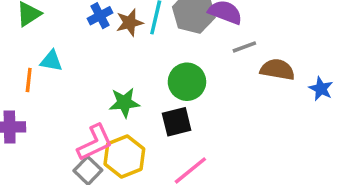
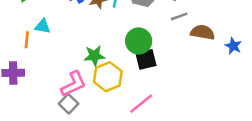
black square: (177, 122) -> (146, 59), moved
yellow hexagon: (124, 157) -> (108, 77), moved

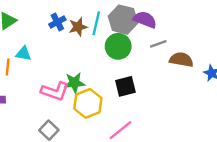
green circle: (139, 41) -> (118, 46), moved
pink L-shape: (73, 84) -> (55, 91), moved, turned 44

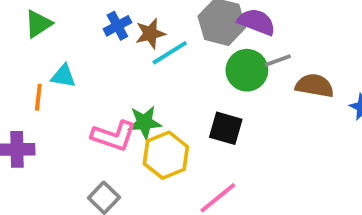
cyan line: (96, 23) -> (170, 53), moved, turned 45
green circle: (118, 46) -> (247, 70), moved
black square: (125, 86) -> (226, 128), turned 30

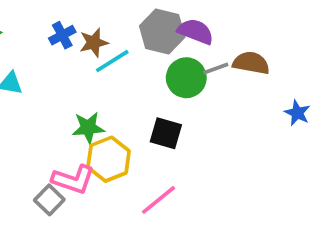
brown semicircle: (315, 86) -> (251, 63), moved
pink L-shape: (114, 136) -> (73, 180), moved

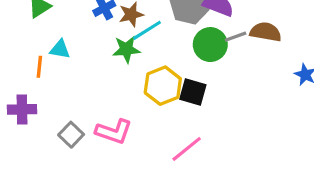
green star: (88, 128) -> (126, 49), moved
yellow hexagon: (109, 159) -> (163, 86), moved
gray square: (49, 200) -> (71, 135), moved

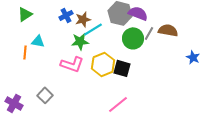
gray line: (236, 37) -> (149, 33), turned -40
purple cross: (22, 109) -> (14, 103), moved, turned 30
pink L-shape: (114, 132) -> (72, 64), moved

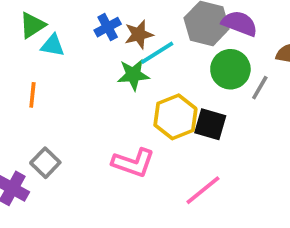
gray line: (149, 33) -> (260, 88), moved
cyan triangle: (38, 41) -> (53, 45), moved
pink L-shape: (72, 64) -> (133, 163), moved
gray square: (45, 95) -> (45, 163), moved

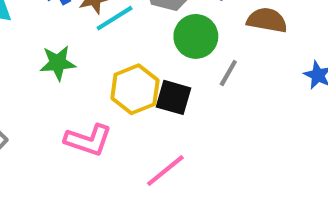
green star: (133, 75) -> (58, 63), moved
gray line: (260, 88) -> (228, 73), moved

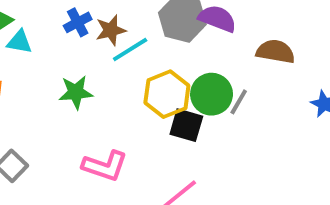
green circle: (196, 36) -> (212, 94), moved
yellow hexagon: (135, 89) -> (167, 94), moved

